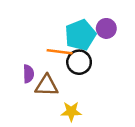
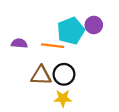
black circle: (79, 62) -> (64, 74), moved
purple semicircle: (28, 74) -> (19, 43), moved, turned -84

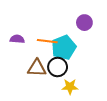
cyan pentagon: (71, 31) -> (64, 47), moved
yellow star: (63, 98) -> (70, 87), moved

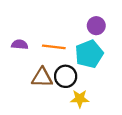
cyan pentagon: (64, 47) -> (89, 54), moved

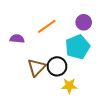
orange line: (54, 47) -> (47, 26), moved, turned -42
brown triangle: (42, 77) -> (37, 67), turned -48

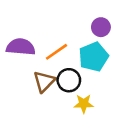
orange line: (47, 26) -> (56, 52), moved
purple semicircle: (17, 39) -> (21, 47), size x1.6

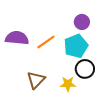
black circle: (69, 80) -> (85, 69), moved
brown triangle: (44, 81) -> (36, 80), moved

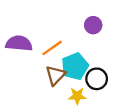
cyan pentagon: (76, 46) -> (75, 66), moved
brown triangle: (36, 80) -> (55, 75), moved

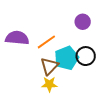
black circle: (97, 79) -> (86, 56), moved
yellow star: (77, 96) -> (49, 84), moved

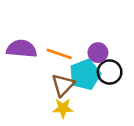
purple circle: (83, 22) -> (98, 53), moved
orange line: (46, 42) -> (59, 54), turned 54

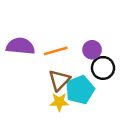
orange line: (59, 54) -> (56, 51), turned -35
cyan pentagon: (85, 75) -> (80, 90), moved

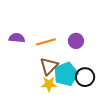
purple semicircle: (20, 46) -> (17, 38), size x0.7
black circle: (103, 68) -> (85, 77), moved

